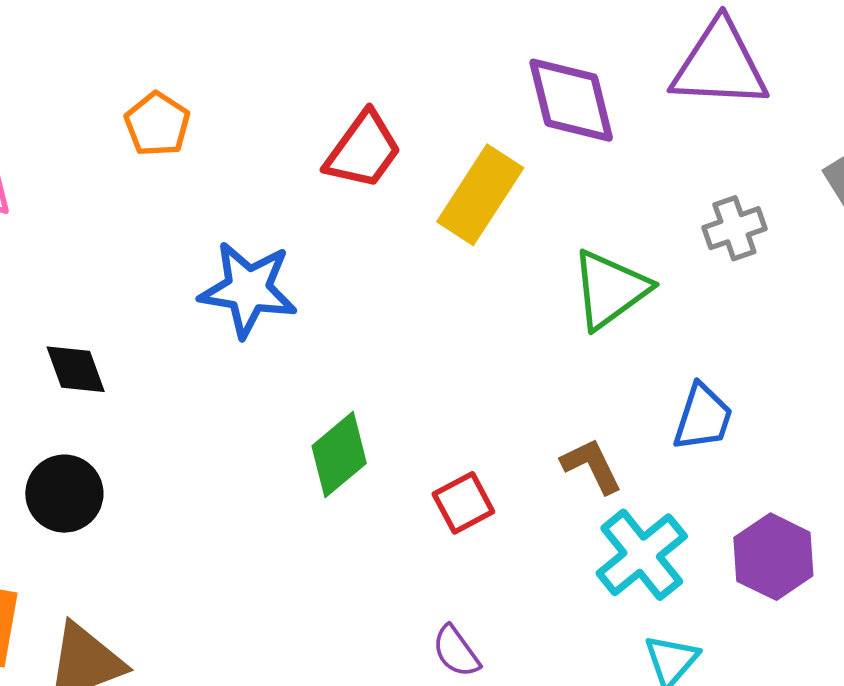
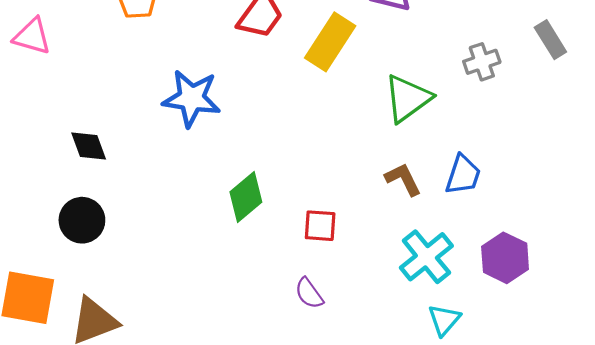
brown L-shape: (592, 466) -> (403, 179), moved
red square: (463, 503) -> (320, 226), turned 32
purple semicircle: (456, 651) -> (309, 293), moved

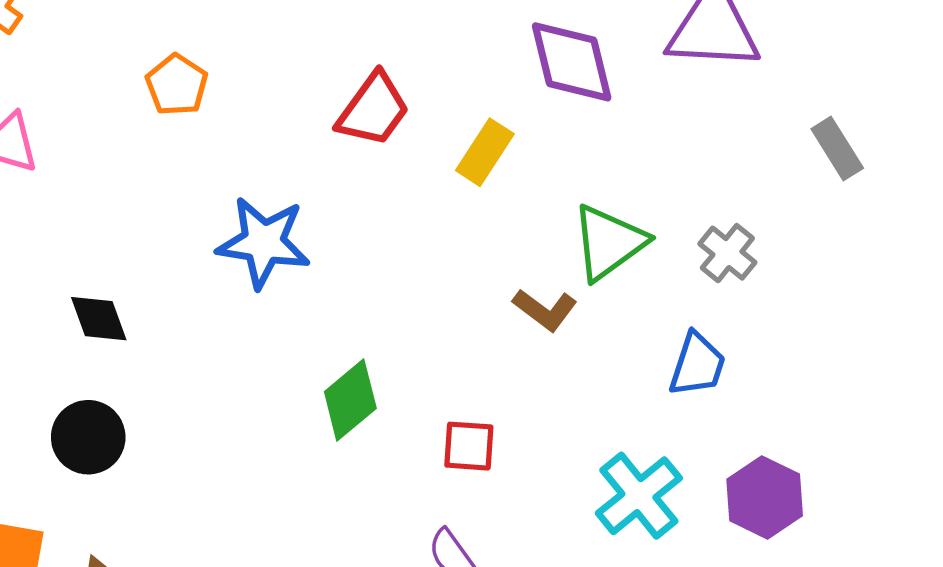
yellow rectangle: (330, 42) -> (485, 152), size x0.7
gray cross: (482, 62) -> (727, 253), moved, turned -32
brown L-shape: (403, 179) -> (545, 310), moved, turned 153

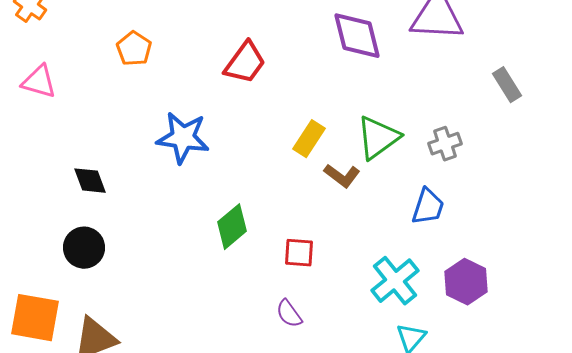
yellow rectangle: (485, 152) -> (309, 139), moved
gray cross: (727, 253) -> (445, 144), turned 32

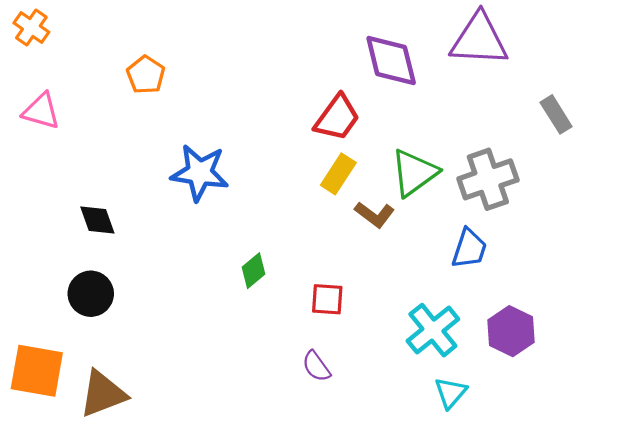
red trapezoid: (245, 63) -> (337, 118), moved
gray cross: (445, 144) -> (488, 179), size x1.6
green diamond: (232, 227) -> (254, 271), size x0.7

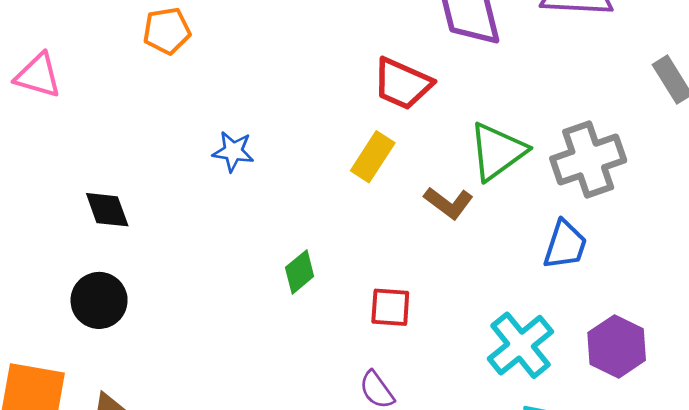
orange pentagon: (146, 75) -> (167, 31), turned 30
red trapezoid: (337, 118) -> (403, 84), turned 78
blue star: (200, 173) -> (233, 151), size x0.6
yellow rectangle: (338, 174) -> (373, 157), moved

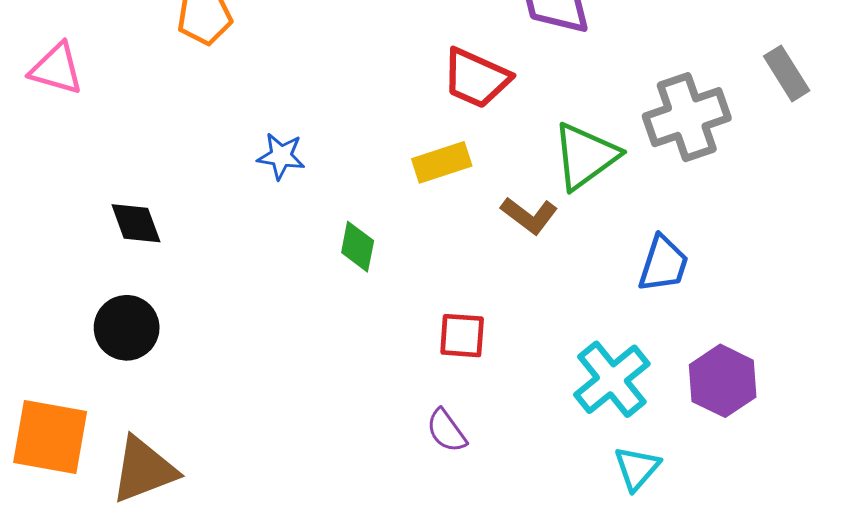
yellow rectangle: (373, 157) -> (442, 162), turned 39
gray cross: (588, 160) -> (687, 117), moved
green diamond: (300, 272) -> (358, 247), moved, turned -39

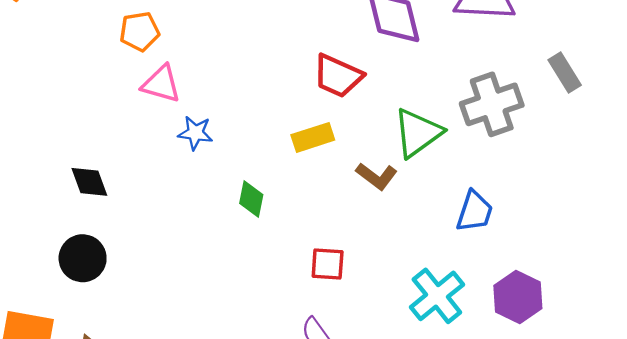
pink triangle: (56, 69) -> (161, 84), moved

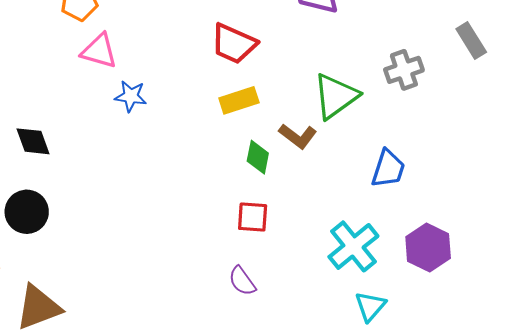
red trapezoid: (338, 76) -> (234, 44), moved
gray cross: (492, 104) -> (404, 70), size x0.7
green diamond: (251, 199) -> (258, 157), moved

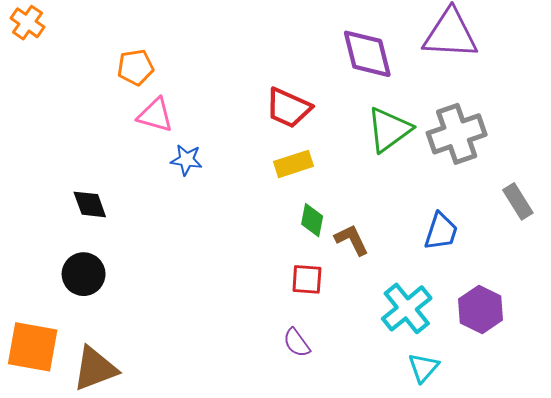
gray rectangle: (471, 40) -> (518, 201), moved
gray cross: (404, 70) -> (457, 134), size x1.5
green triangle: (336, 96) -> (389, 130), moved
brown L-shape: (298, 136) -> (352, 240), moved, turned -153

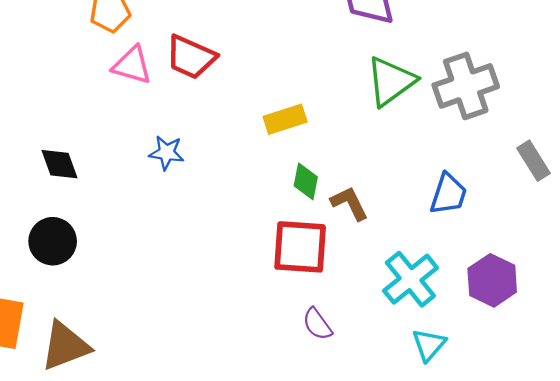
red trapezoid: (288, 108) -> (191, 57), moved
blue star: (186, 160) -> (167, 153), moved
red square: (307, 279) -> (300, 247), size x1.6
purple semicircle: (297, 343) -> (317, 324), moved

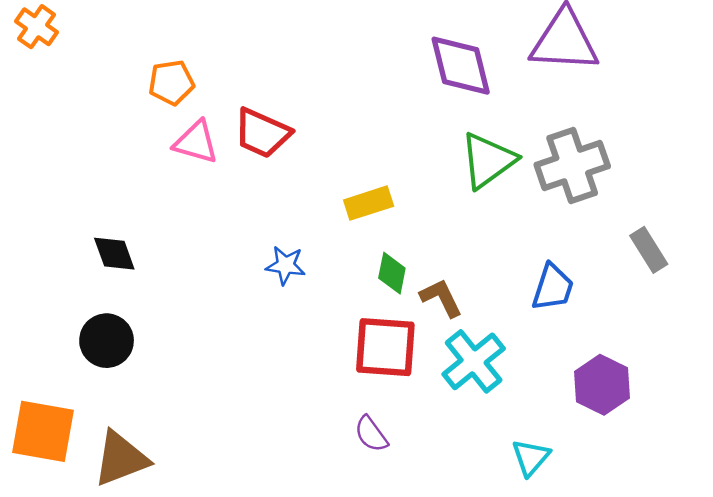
blue star: (167, 153) -> (286, 265), moved
cyan cross: (410, 279) -> (474, 361), moved
purple semicircle: (317, 324) -> (371, 434), moved

